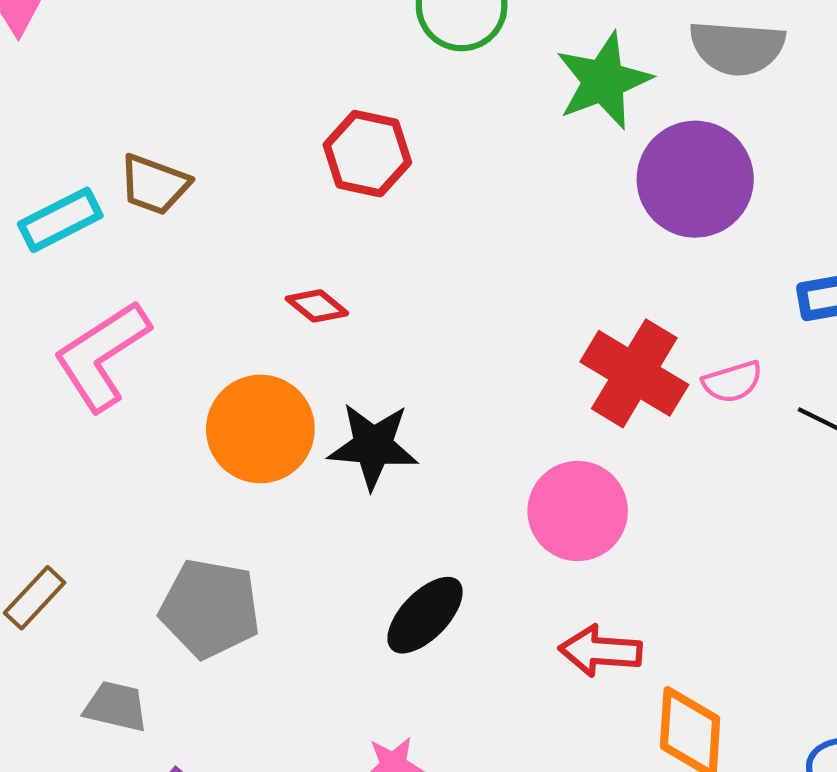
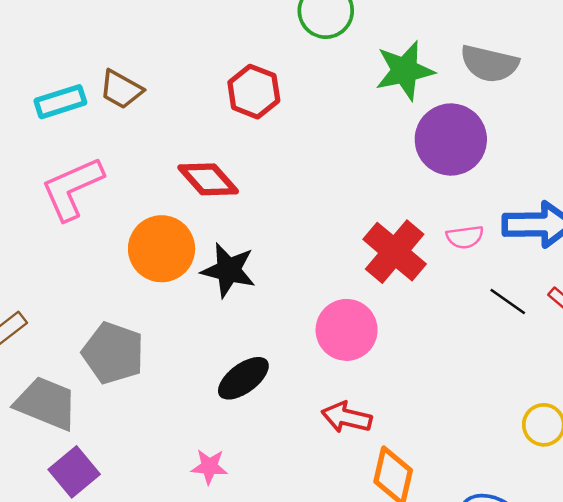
red diamond: (317, 306) -> (208, 179), size x1.6
pink semicircle: (732, 382) -> (465, 237), moved
gray trapezoid: (116, 706) -> (46, 403), size x1.6

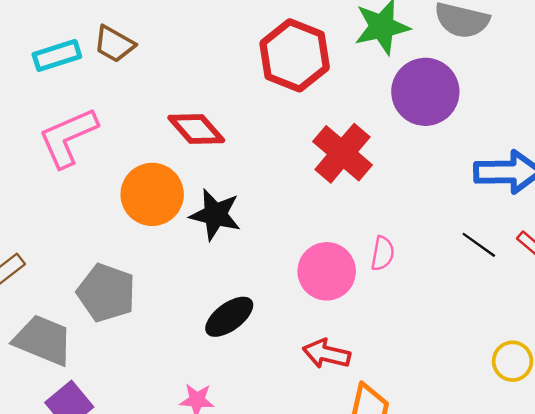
red hexagon: (254, 92) -> (295, 55), moved, size x1.4
pink semicircle: (465, 237) -> (383, 253), moved, turned -72
red cross: (395, 252) -> (342, 153), moved

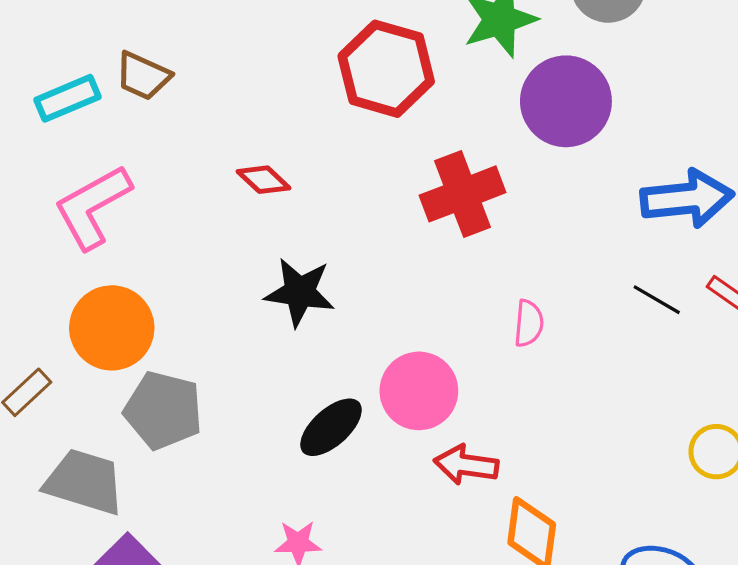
red diamond: (196, 129) -> (263, 180), size x0.7
red cross: (342, 153) -> (463, 194), turned 34
orange circle: (152, 194) -> (112, 328), moved
pink circle: (327, 271) -> (419, 391), moved

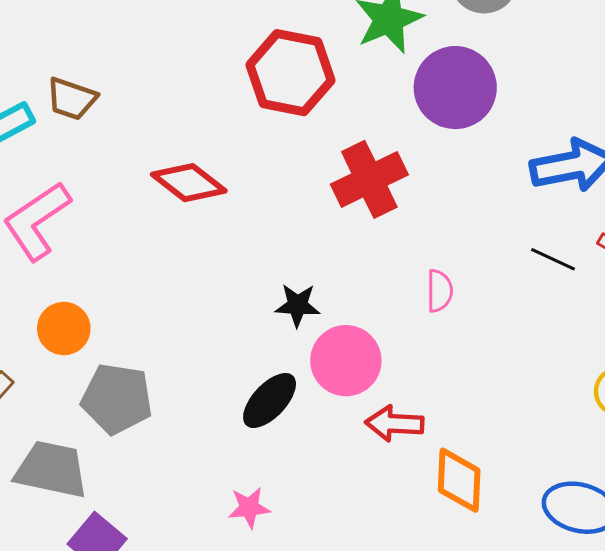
red diamond: (263, 180) -> (189, 183), size x1.5
black star: (300, 292) -> (298, 305), moved, size x0.7
orange circle: (112, 328) -> (64, 329), size x0.7

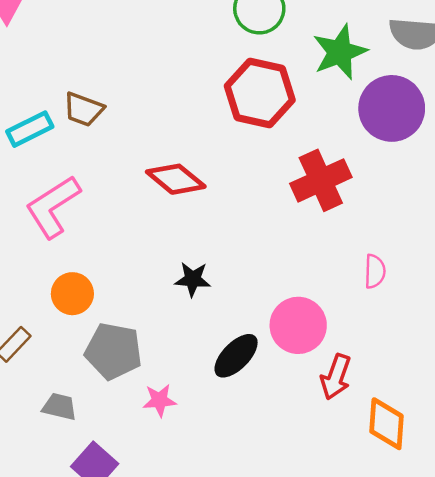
black star: (298, 305) -> (193, 279), moved
red arrow: (394, 424) -> (336, 377), turned -75
gray trapezoid: (51, 470) -> (59, 407), size x0.6
pink star: (249, 508) -> (159, 400), moved

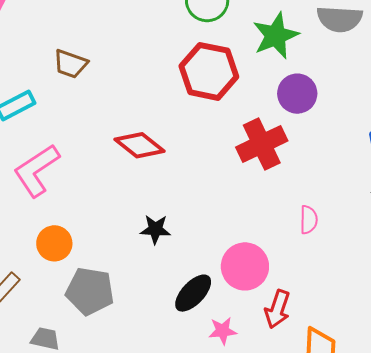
purple circle: (392, 108) -> (297, 94), moved, size x0.7
brown trapezoid: (84, 109) -> (70, 64), moved
pink star: (159, 400) -> (223, 331), moved

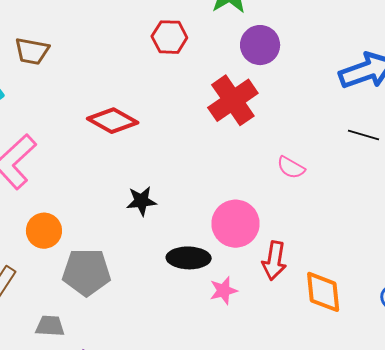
red hexagon: (209, 71) -> (169, 37), size x0.6
pink semicircle: (309, 220) -> (291, 168), turned 128
black ellipse: (193, 293) -> (189, 258), turned 57

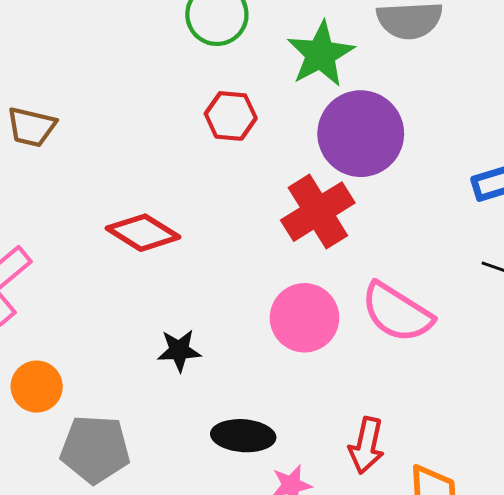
purple circle: (260, 45) -> (361, 134), size x1.5
pink semicircle: (291, 168) -> (397, 312), size x1.8
pink circle: (235, 224) -> (305, 318), moved

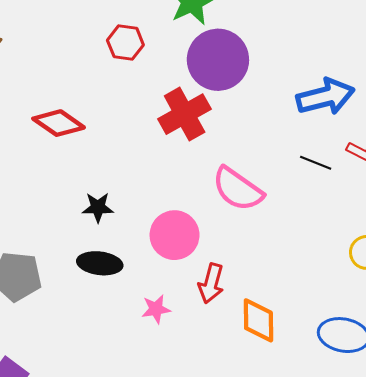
pink circle: (305, 318) -> (175, 235), moved
black star: (179, 350) -> (98, 207), moved
black ellipse: (243, 436) -> (100, 263), moved

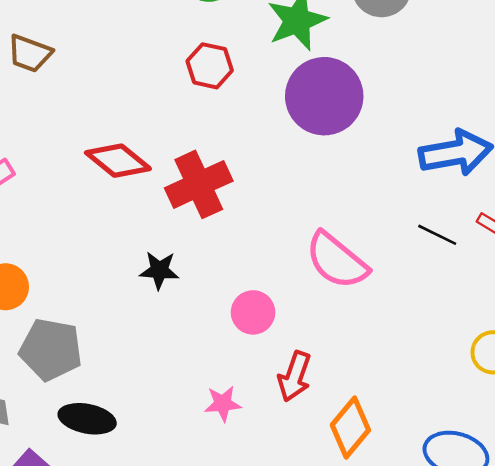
red cross: (185, 114) -> (199, 184), moved
pink circle: (175, 235) -> (253, 312), size x0.7
black ellipse: (100, 263) -> (87, 419), moved
orange diamond: (258, 320) -> (350, 427), turned 36

